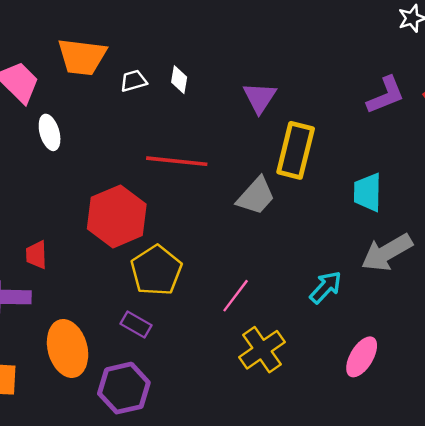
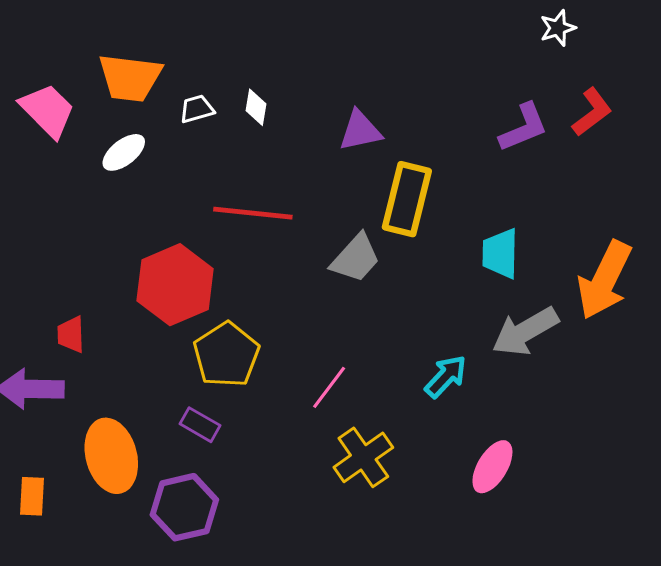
purple triangle: (260, 98) -> (360, 131), turned 45
white ellipse: (50, 132) -> (124, 152), moved, turned 68

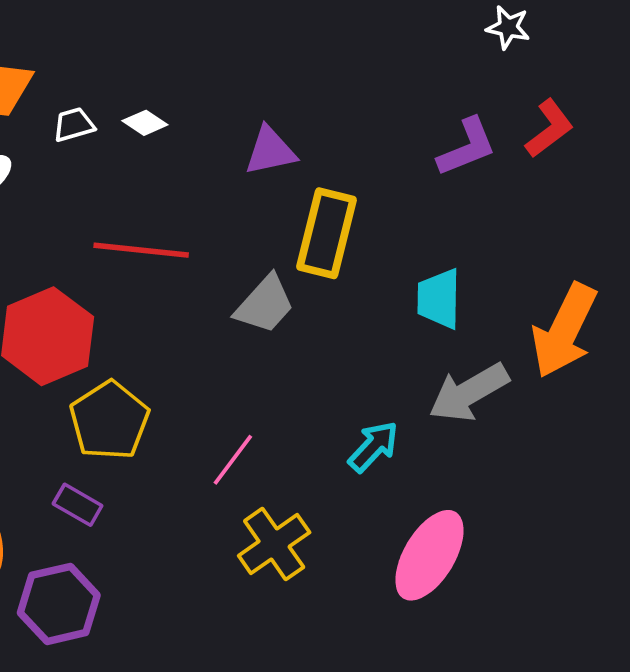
white star: (558, 28) -> (508, 27), turned 30
white diamond: (256, 107) -> (145, 123), turned -66
pink ellipse: (492, 467) -> (429, 555), size x1.4

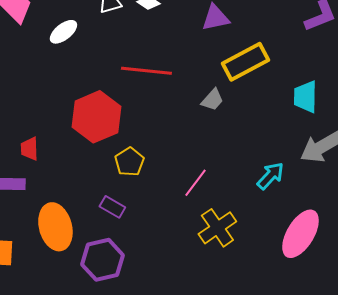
yellow rectangle: (327, 233) -> (245, 62), turned 48
gray trapezoid: (265, 304) -> (212, 100), size x0.7
yellow pentagon: (109, 420) -> (129, 162), size x0.7

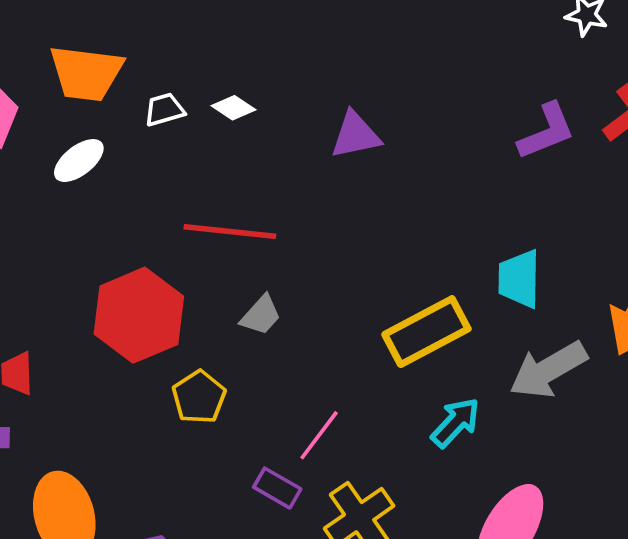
yellow rectangle: (245, 62) -> (426, 332), moved
gray trapezoid: (212, 100) -> (261, 315), moved
purple rectangle: (112, 207) -> (277, 488), moved

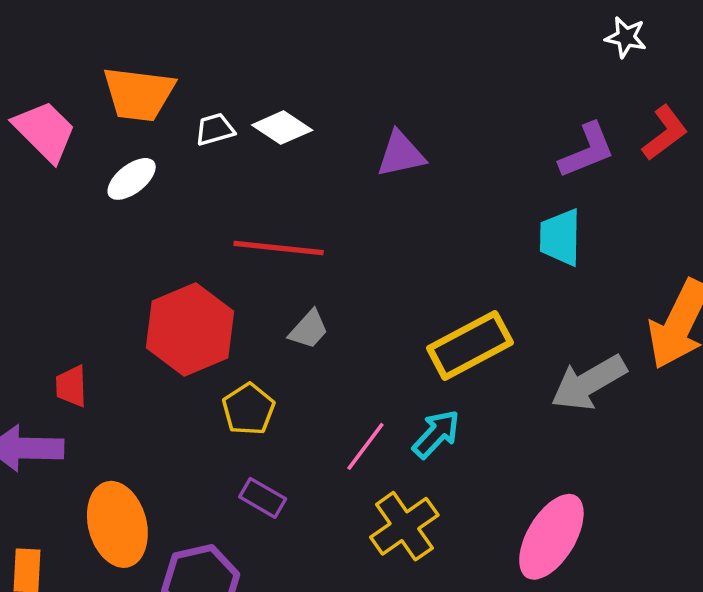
white diamond: (234, 108) -> (282, 128), size x1.4
cyan trapezoid: (519, 279) -> (560, 237), moved
cyan arrow: (456, 423) -> (436, 434), moved
purple rectangle: (277, 488) -> (263, 498), moved

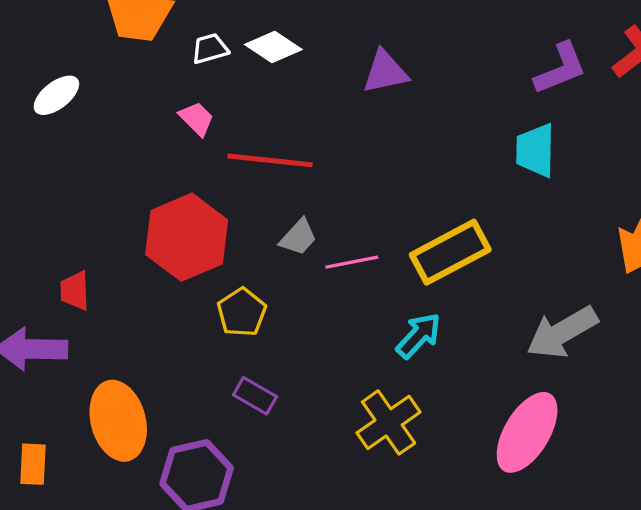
pink trapezoid: (45, 131) -> (197, 119), moved, size x0.6
white ellipse: (132, 179) -> (56, 95), moved
gray arrow: (589, 383) -> (562, 332), moved
pink line: (365, 446) -> (352, 262), moved, turned 42

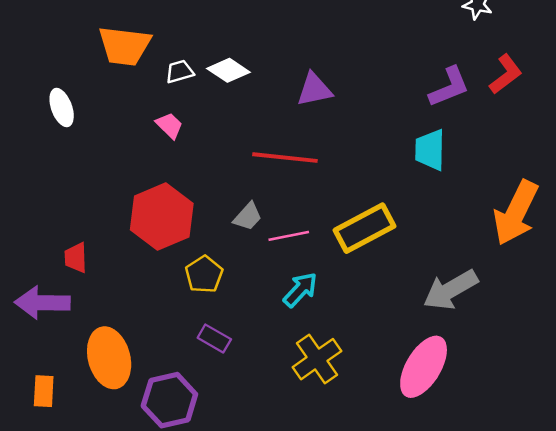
white ellipse: (56, 95) -> (62, 108), turned -72
red line: (270, 160) -> (285, 158), moved
cyan arrow: (419, 336) -> (300, 290), moved

